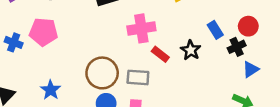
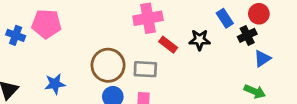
black star: (191, 50) -> (200, 40), turned -30
blue star: (51, 90) -> (55, 84), turned 30

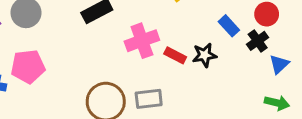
red rectangle: (168, 45) -> (175, 55), moved

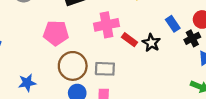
black star: (205, 55) -> (151, 43), turned 30
pink pentagon: (28, 67) -> (56, 33), moved

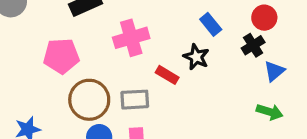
blue rectangle: (173, 24) -> (211, 24), moved
red rectangle: (130, 40) -> (167, 75), moved

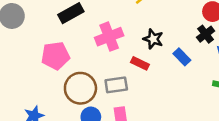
blue rectangle: (211, 24) -> (182, 57), moved
black star: (196, 57) -> (153, 39), moved

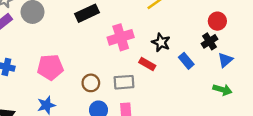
pink pentagon: (55, 56) -> (50, 67), moved
brown circle: (80, 88) -> (91, 83), size x0.6

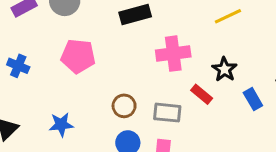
pink pentagon: (50, 67) -> (78, 56), moved

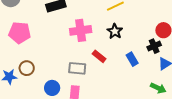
black star: (224, 69) -> (115, 31), moved
brown circle: (124, 106) -> (27, 68), moved

